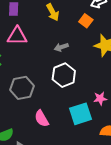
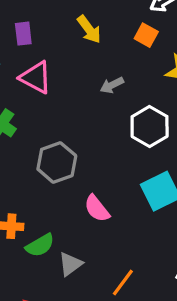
pink triangle: (17, 36) -> (36, 77), turned 35
white hexagon: (64, 75) -> (150, 126), moved

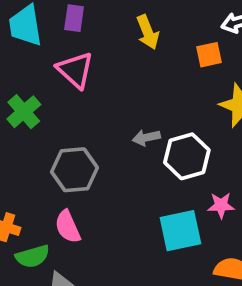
orange square: (146, 35) -> (209, 55), turned 35
gray arrow: (112, 85) -> (146, 138), moved
pink semicircle: (97, 209) -> (68, 227), moved

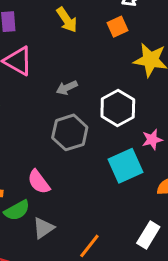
gray arrow: (146, 138) -> (67, 88), moved
gray hexagon: (74, 170) -> (70, 132), moved

